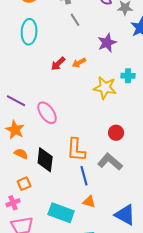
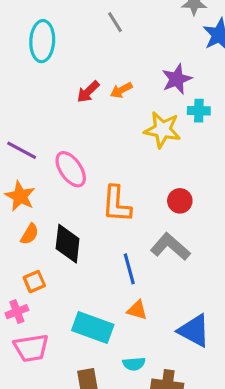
purple star: (107, 43) -> (177, 79), moved
orange L-shape: (76, 150) -> (117, 204), moved
orange semicircle: (21, 154) -> (30, 234), turned 96

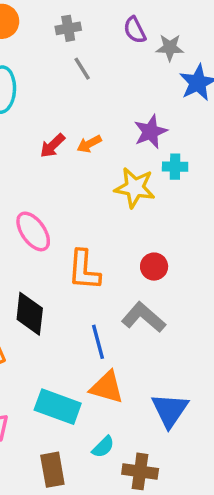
orange triangle: (137, 310) -> (107, 387), size x1.5
blue triangle: (194, 331) -> (170, 410), turned 36
cyan semicircle: (134, 364) -> (103, 447), turned -40

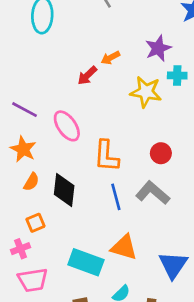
red arrow: (52, 146) -> (87, 76), moved
blue line: (98, 342) -> (116, 197), moved

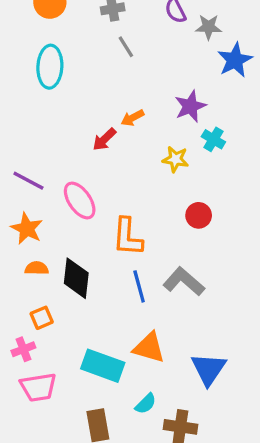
cyan cross: (177, 76) -> (213, 139), turned 30
yellow star: (146, 92) -> (175, 159), size x0.7
red circle: (161, 153) -> (199, 215), moved
orange semicircle: (31, 182) -> (37, 268), turned -120

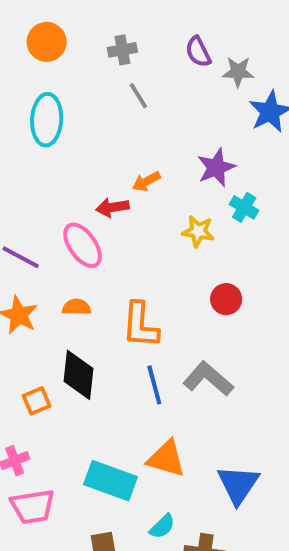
red arrow: (104, 139) -> (112, 207), turned 35
pink ellipse: (80, 200) -> (83, 245), moved
orange semicircle: (37, 268) -> (77, 307), moved
orange square: (42, 318) -> (37, 401), moved

